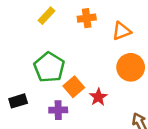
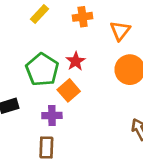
orange triangle: (122, 31) -> (120, 31), turned -30
red star: (98, 97) -> (76, 61), moved

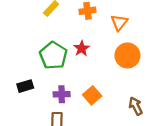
orange square: (69, 90) -> (92, 95), moved

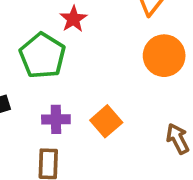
red star: (82, 48) -> (73, 19), moved

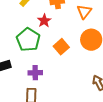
orange square: (106, 121) -> (61, 47), moved

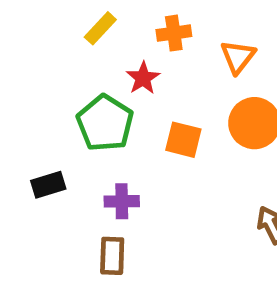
orange square: (61, 47) -> (183, 140), turned -35

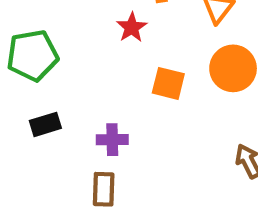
green pentagon: (105, 123) -> (32, 55), moved, turned 30

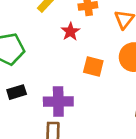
purple cross: (112, 140) -> (58, 101), size x1.5

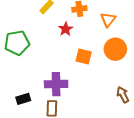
black rectangle: (17, 92) -> (23, 99), moved

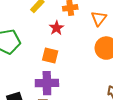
orange square: (84, 57) -> (50, 55), moved

